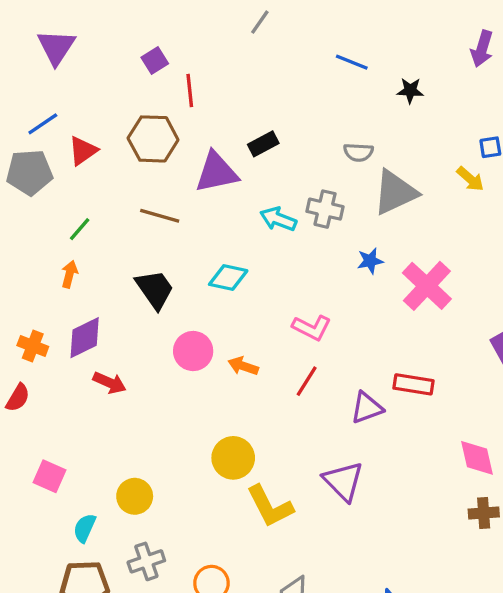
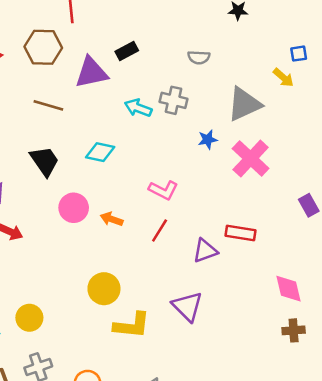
gray triangle: (395, 192) -> (244, 104), moved
yellow L-shape: (270, 506) -> (132, 325), turned -57

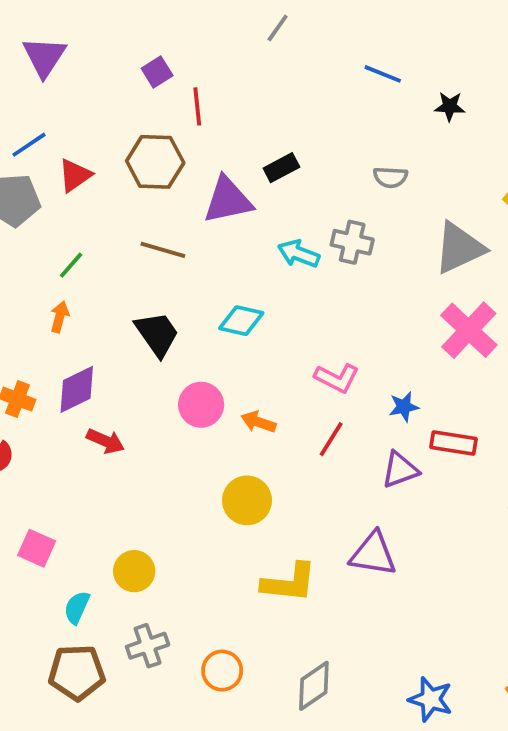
blue star: (208, 140) -> (404, 407), moved
yellow circle: (104, 289) -> (247, 500), moved
purple triangle: (187, 306) -> (373, 554), turned -36

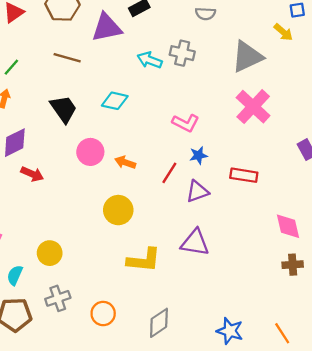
pink L-shape: (337, 378) -> (186, 123), moved
blue star: (404, 407) -> (198, 155), moved
purple triangle: (400, 470) -> (197, 191), moved

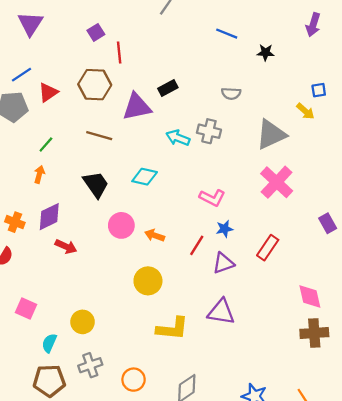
red rectangle: (244, 175) -> (268, 248), turned -65
brown cross: (293, 265) -> (314, 333), size x1.4

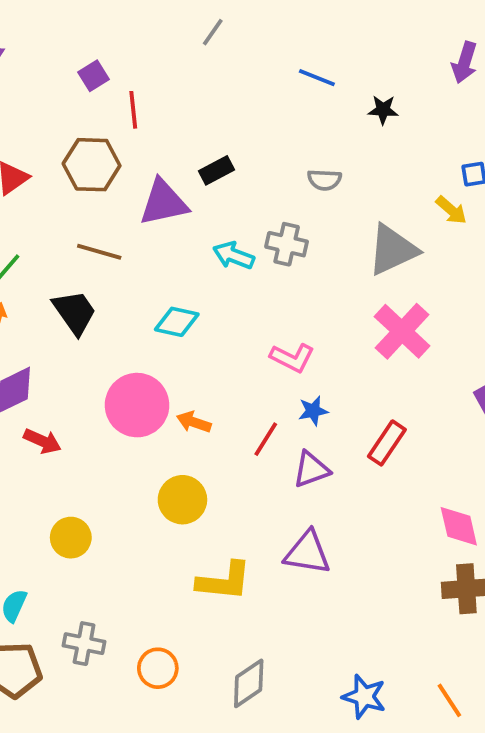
black trapezoid: (96, 184) -> (75, 312), moved
pink circle: (121, 225) -> (137, 405), size x1.4
yellow circle: (83, 322) -> (71, 538), moved
gray cross: (90, 365) -> (84, 644), turned 30

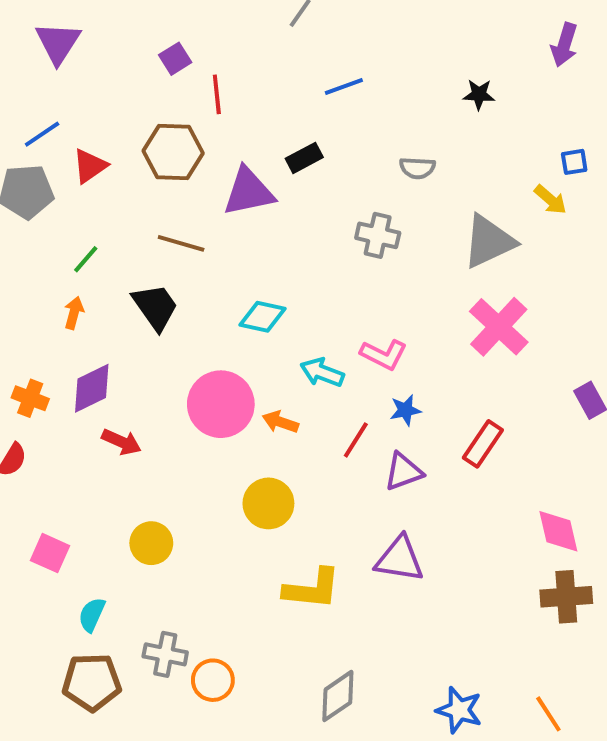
blue line: (317, 78) -> (344, 86), moved, turned -42
cyan arrow: (234, 256) -> (322, 372), moved
orange circle: (158, 668) -> (213, 680), moved

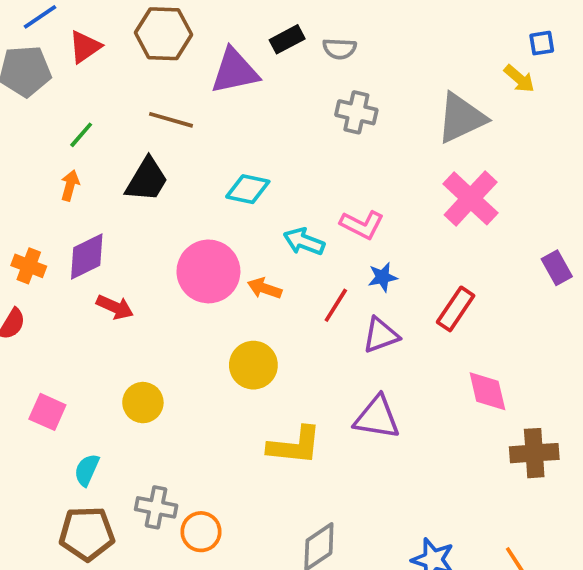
gray semicircle: (417, 168) -> (340, 49), moved
black trapezoid: (155, 307) -> (147, 180), turned 66
pink diamond: (558, 531) -> (487, 391), moved

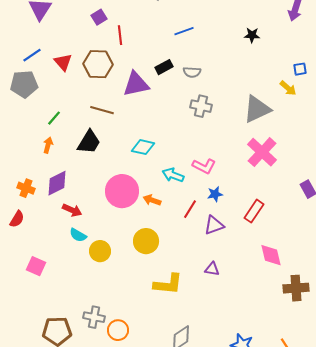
red triangle: (85, 47) -> (63, 62), moved, turned -36
yellow circle: (143, 403) -> (100, 251), moved
purple triangle: (377, 418) -> (212, 269), size x0.6
cyan semicircle: (87, 470) -> (78, 235), moved, turned -84

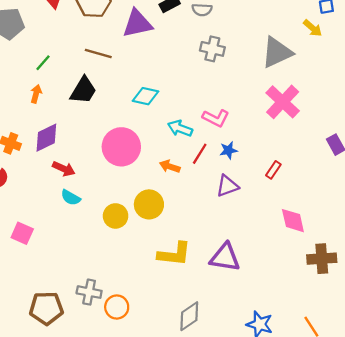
orange arrow: (152, 200) -> (170, 166), moved
red line: (190, 209) -> (200, 154), moved
red rectangle: (254, 211) -> (273, 170), size x0.7
yellow circle: (100, 251) -> (116, 216), moved
purple triangle: (212, 269) -> (225, 257), moved, size x1.8

